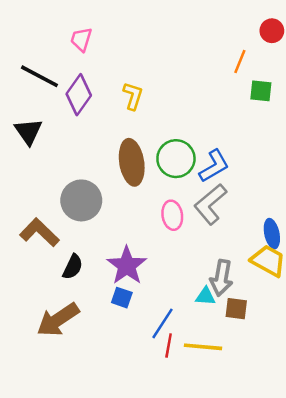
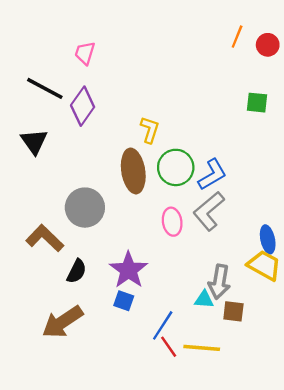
orange line: (240, 61) -> (237, 37), moved
yellow L-shape: (133, 96) -> (150, 130), moved
red line: (169, 346) -> (169, 347), turned -45

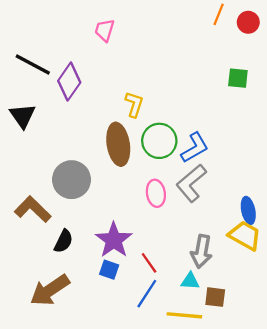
pink trapezoid: (85, 53) -> (105, 30), moved
cyan triangle: (204, 300) -> (190, 281), moved
brown square: (233, 311) -> (215, 297), moved
red line: (169, 347) -> (149, 263), moved

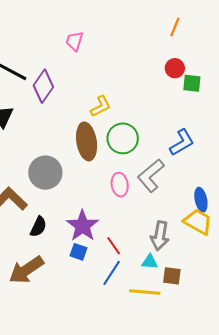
red circle: (248, 22) -> (175, 68), moved
yellow L-shape: (134, 104) -> (101, 106), turned 45
blue L-shape: (195, 148) -> (182, 142), moved

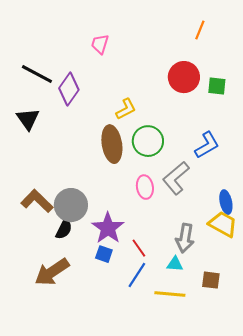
red circle: (175, 68) -> (184, 77), moved, size x1.6
gray circle: (45, 173) -> (71, 205), moved
brown square: (172, 276) -> (211, 280), moved

